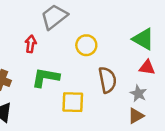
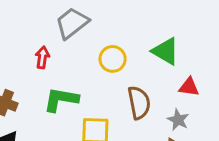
green triangle: (143, 39) -> (166, 51), moved

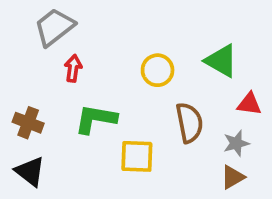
gray trapezoid: (72, 23) -> (54, 27), moved
gray star: (178, 120) -> (236, 143), turned 30

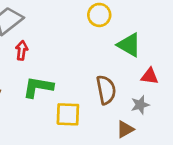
yellow circle: (158, 70) -> (99, 15), moved
brown triangle: (233, 177) -> (125, 129), moved

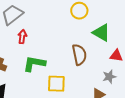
brown semicircle: (106, 90) -> (79, 55), moved

